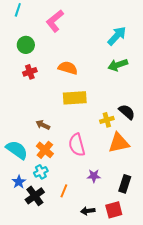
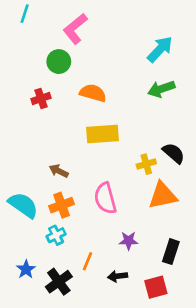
green circle: (26, 45) -> (59, 62), moved
orange cross: (45, 150) -> (62, 205), turned 30
blue star: (19, 182) -> (26, 269), moved
black cross: (35, 196) -> (59, 282), moved
black arrow: (88, 211) -> (118, 276), moved

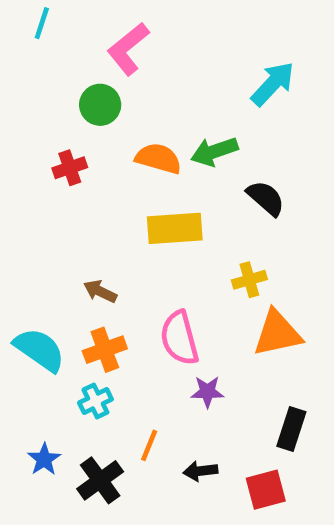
green arrow: (161, 89) -> (214, 151), moved
black semicircle: (174, 153) -> (266, 198), moved
purple star: (129, 241) -> (207, 392), moved

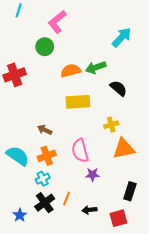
orange semicircle: (158, 158) -> (71, 71), turned -30
red cross: (70, 168) -> (15, 75), moved, size x1.5
blue star: (44, 459) -> (20, 215), moved
black cross: (100, 480) -> (45, 203), moved

